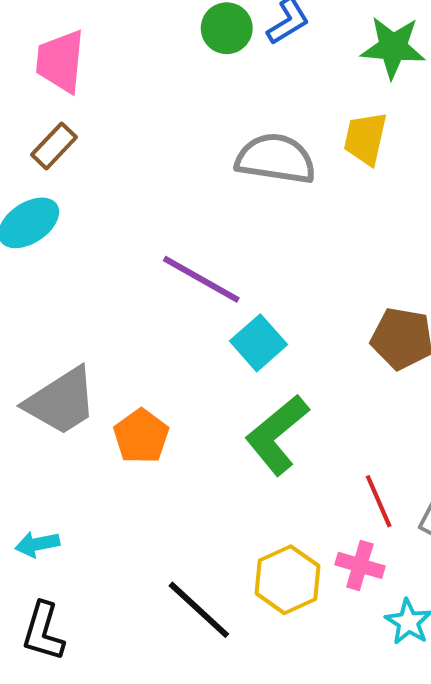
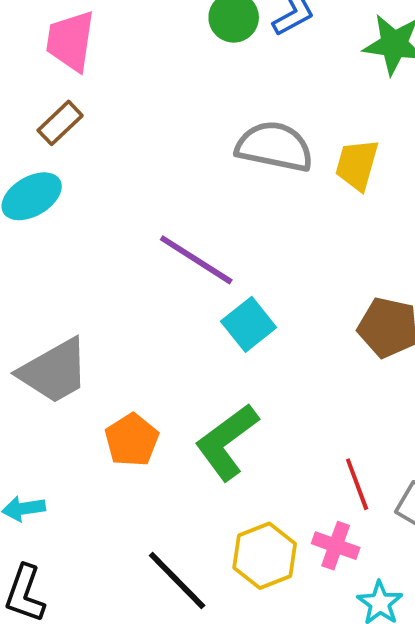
yellow trapezoid: (365, 139) -> (357, 165), moved
green L-shape: (277, 435) -> (227, 442), moved
orange pentagon: (141, 436) -> (132, 440), moved

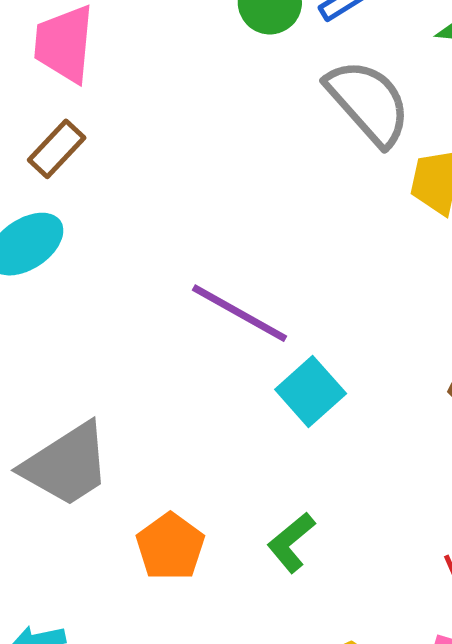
gray semicircle: (274, 147) -> (368, 102), moved, turned 40
green L-shape: (227, 442) -> (291, 542), size x0.6

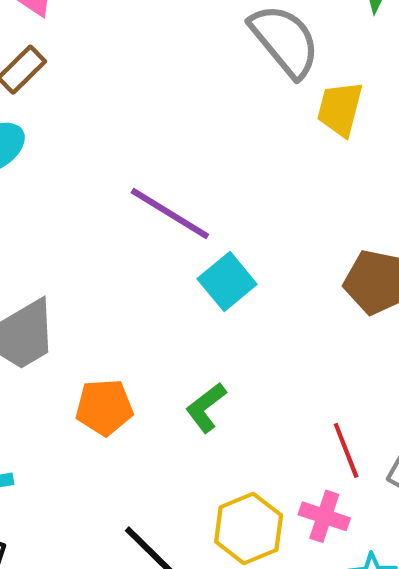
orange pentagon: (170, 547) -> (104, 407), turned 30

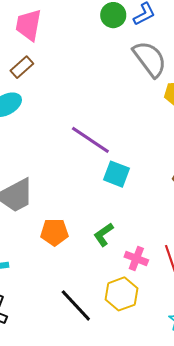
cyan square: (227, 281) -> (117, 174), turned -32
pink cross: (324, 516) -> (136, 258), moved

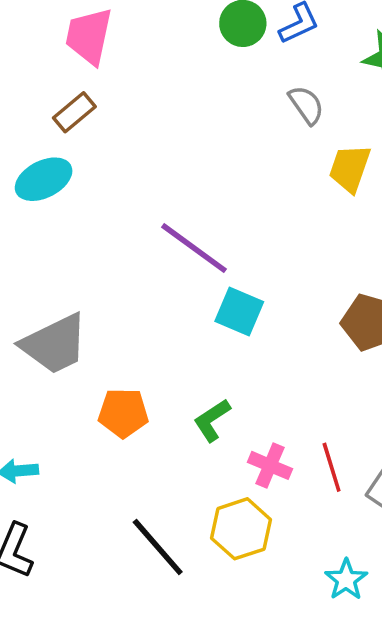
gray semicircle: (150, 59) -> (306, 105), size x0.6

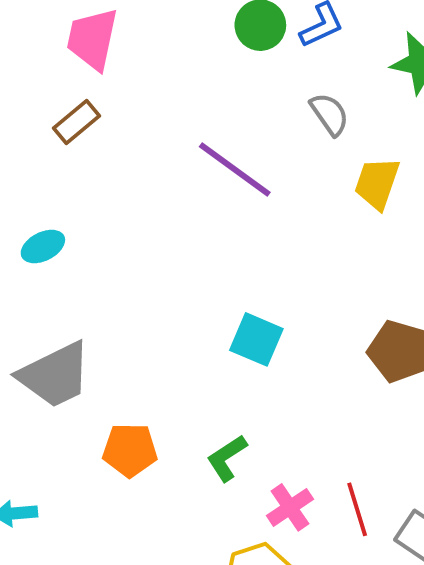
cyan ellipse: (44, 179) -> (43, 247), moved, size x0.7
purple line: (194, 248) -> (235, 169), moved
pink cross: (270, 465) -> (290, 507), turned 33

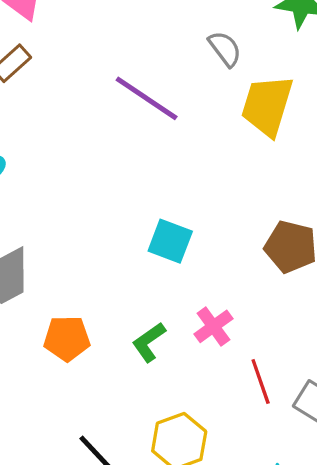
yellow trapezoid: (377, 183) -> (267, 106), size x1.4
pink cross: (290, 507) -> (213, 326), moved

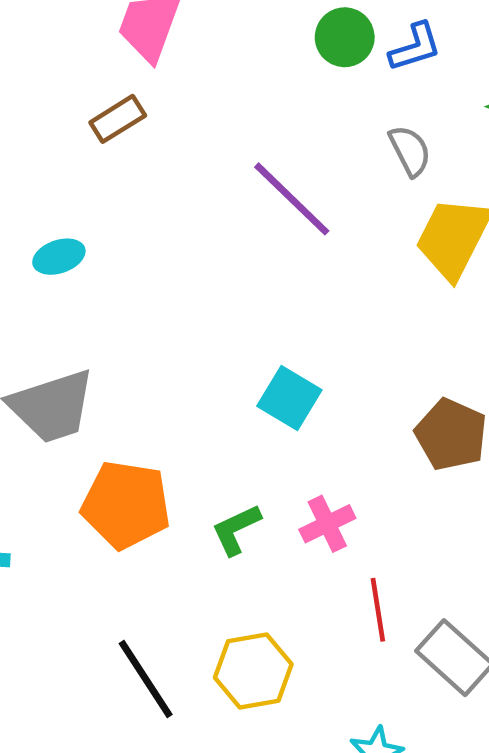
orange pentagon: (67, 338) -> (126, 505), size x1.4

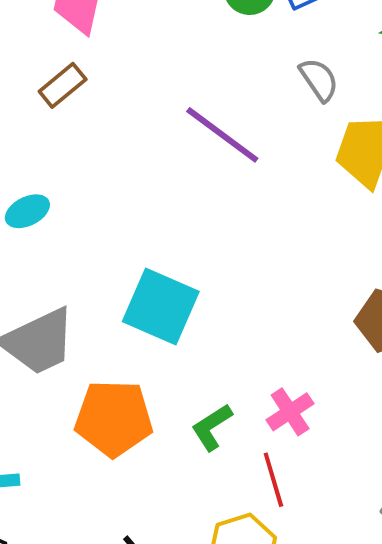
cyan square: (289, 398) -> (161, 307), moved, size x1.4
red line: (378, 610) -> (273, 480), moved

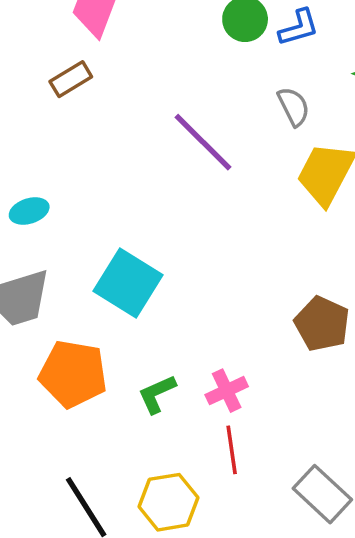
cyan ellipse: (27, 211) -> (29, 211), moved
red line: (273, 480) -> (232, 450), moved

